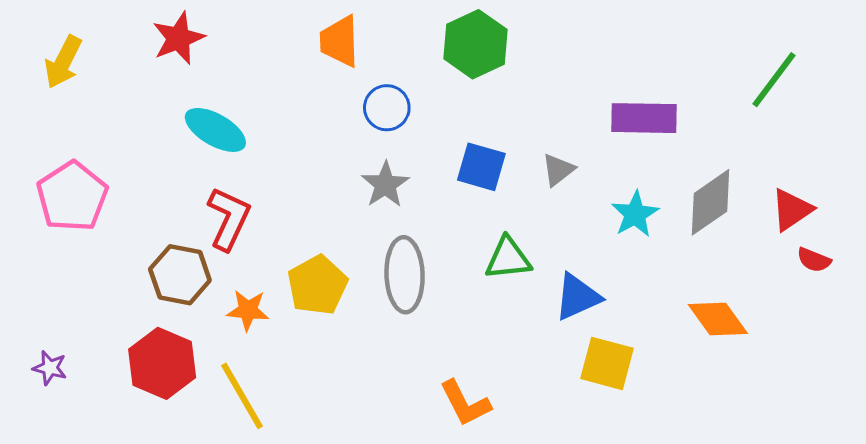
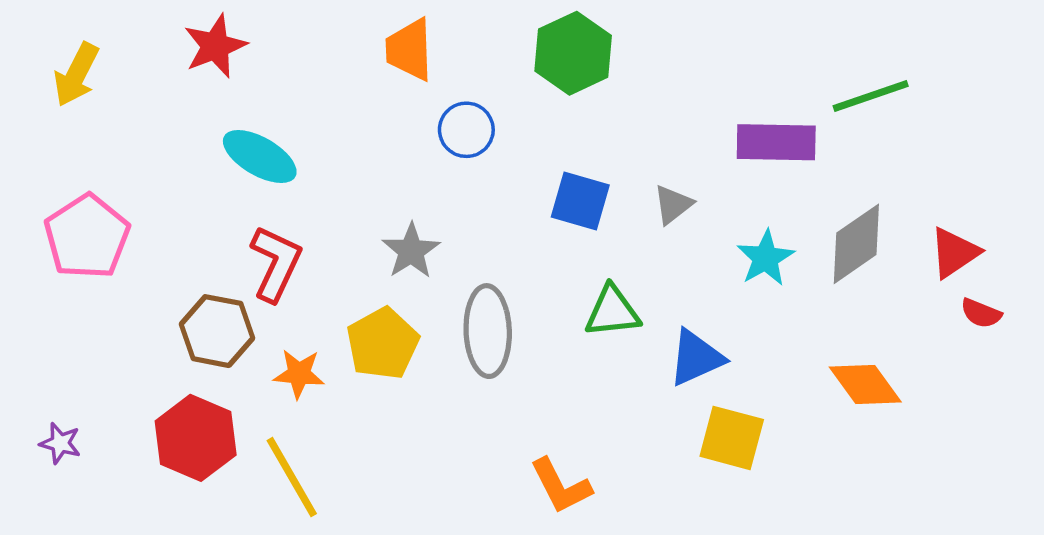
green line: (774, 80) -> (871, 96), moved, turned 34
gray star: (385, 185) -> (411, 251), moved

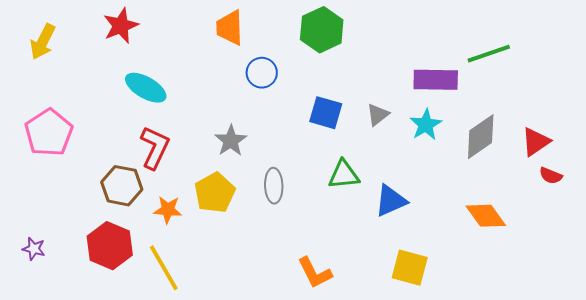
cyan star: (766, 258) -> (426, 125), moved
gray ellipse: (488, 331) -> (274, 186), size x0.7
yellow square: (732, 438) -> (410, 268), moved

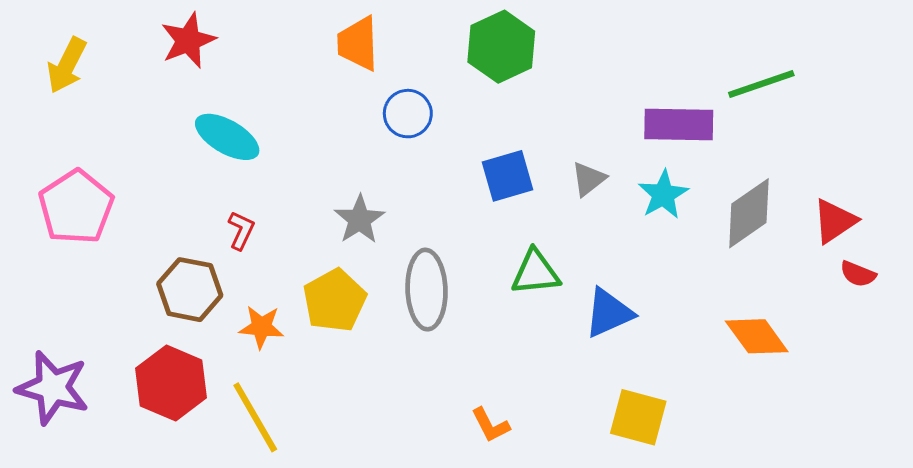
blue square: (326, 113) -> (507, 176), turned -32
red L-shape: (155, 148) -> (241, 230), size x0.6
gray ellipse: (274, 186) -> (427, 290), size x1.4
purple star: (34, 249) -> (53, 388), size x2.0
orange L-shape: (315, 273) -> (490, 425), size x0.7

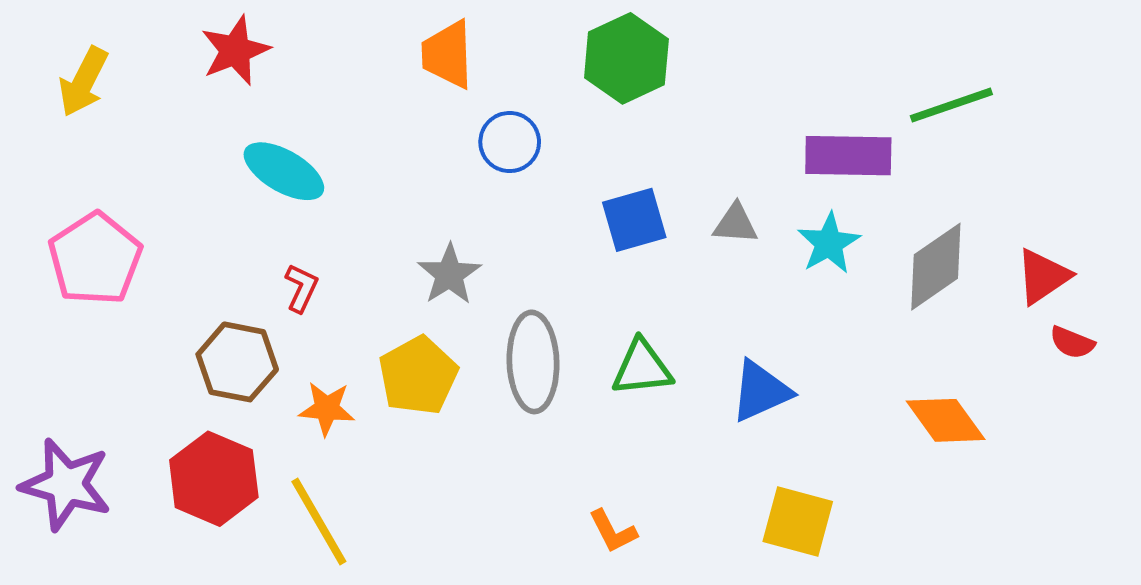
gray triangle: (588, 179) -> (735, 224), turned 42
green triangle: (536, 272) -> (642, 368), moved

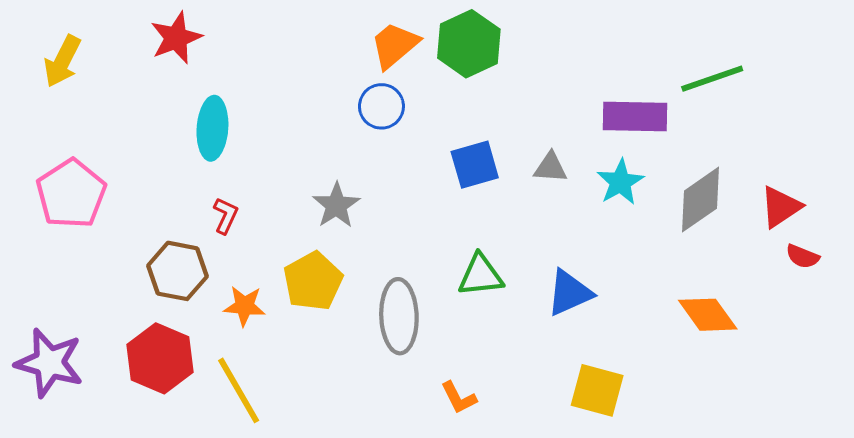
orange trapezoid: (447, 54) -> (395, 45), moved, turned 52
cyan ellipse: (284, 171) -> (212, 128), turned 64
gray ellipse: (533, 362) -> (399, 316), moved

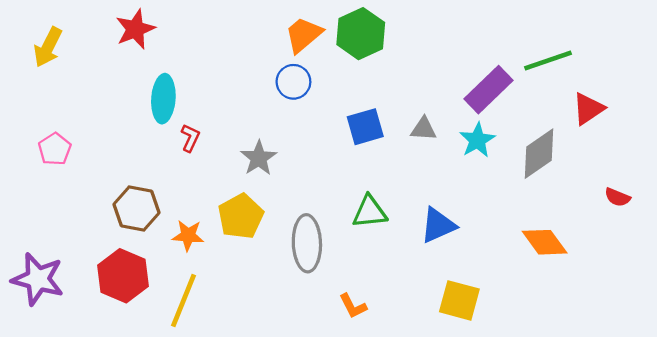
purple rectangle: (635, 117) -> (489, 90), turned -45
pink pentagon: (71, 194) -> (55, 149), size x0.6
red triangle: (781, 207) -> (588, 109), moved
red L-shape: (226, 216) -> (190, 138), moved
yellow line: (239, 390) -> (184, 300), turned 52

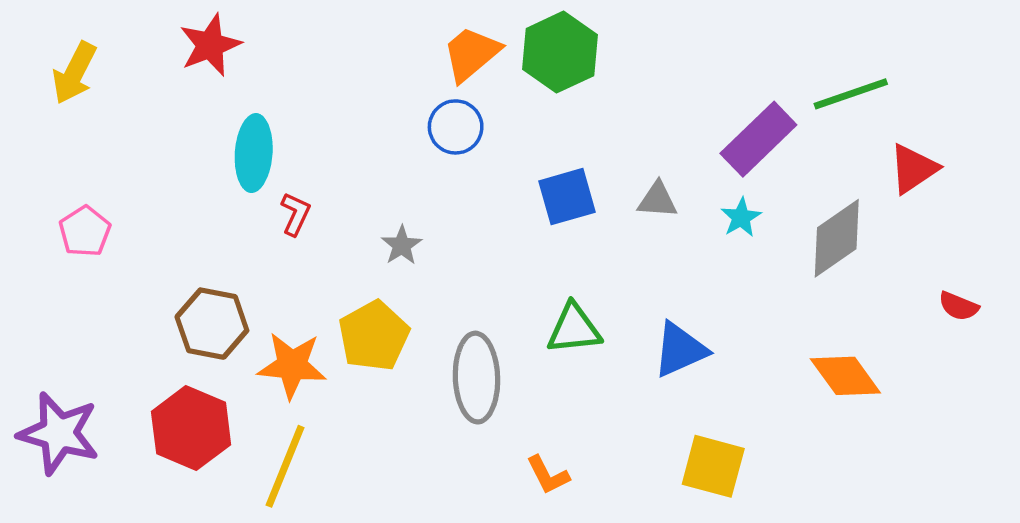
cyan star: (477, 140) -> (741, 217), size x0.7
gray star: (259, 158) -> (402, 245), size x0.7
orange star: (188, 235) -> (292, 365), size x1.4

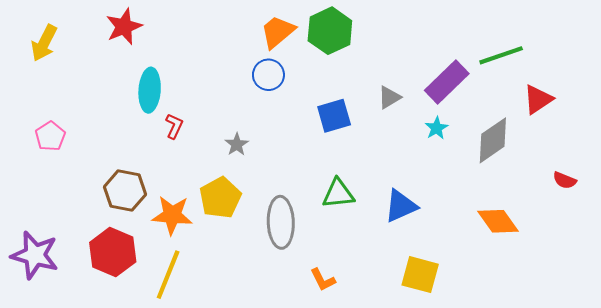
gray triangle: (657, 200) -> (389, 97), moved, turned -35

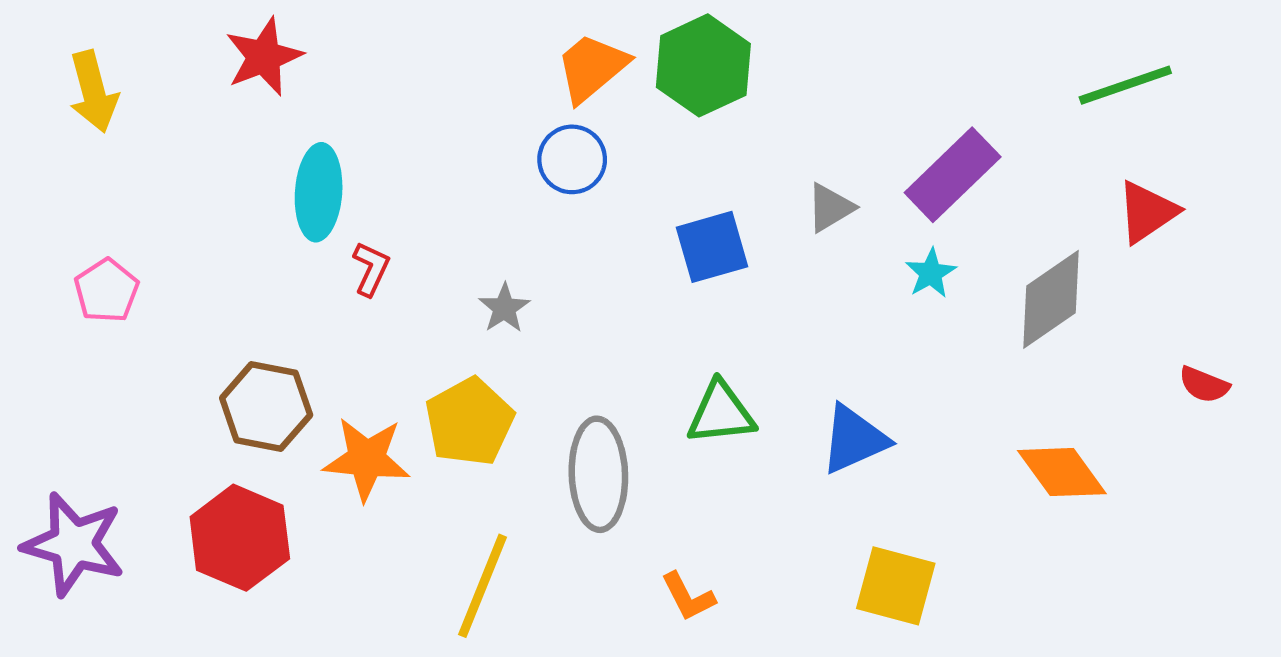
yellow arrow: (44, 43) -> (93, 92), turned -42
green line: (501, 55) -> (1125, 85), moved
yellow line: (168, 275) -> (483, 586), moved

